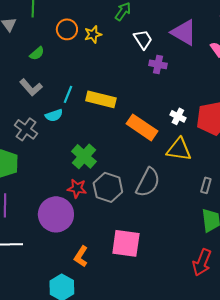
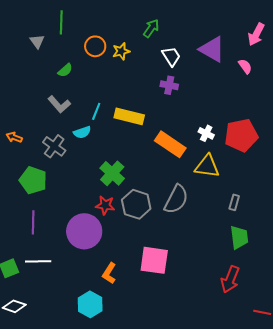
purple cross: (158, 64) -> (169, 85), moved

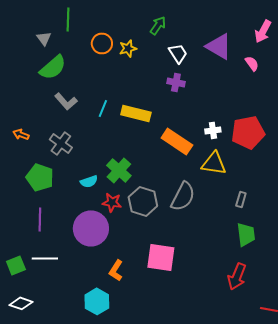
green semicircle: (65, 70) -> (53, 67), moved, size x1.8
cyan semicircle: (82, 132) -> (89, 181), moved
white cross: (206, 133) -> (213, 130), turned -35

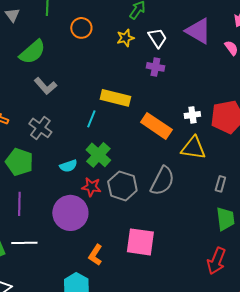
gray triangle: (44, 38) -> (12, 15), moved
yellow star: (128, 48) -> (125, 38), moved
cyan line: (103, 108) -> (91, 119), moved

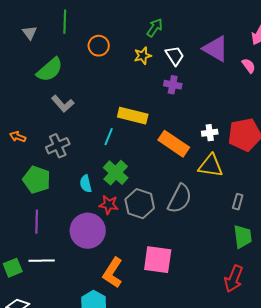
gray cross: (40, 128) -> (58, 146), turned 30
cyan semicircle: (68, 166) -> (86, 184), turned 96
orange L-shape: (95, 255) -> (113, 273), size x1.4

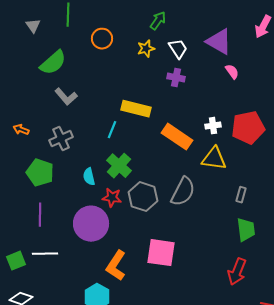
pink semicircle: (249, 66) -> (232, 72), moved

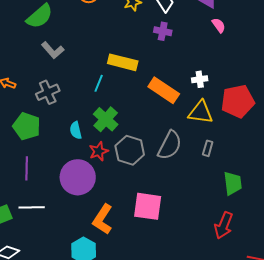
red pentagon: (248, 128) -> (238, 101), moved
gray rectangle: (241, 195) -> (208, 148), moved
red star: (112, 198) -> (99, 151), turned -30

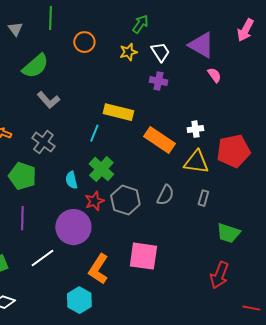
gray cross: (48, 92) -> (43, 142), turned -30
gray semicircle: (170, 145) -> (165, 195), size x0.7
green trapezoid: (233, 183) -> (228, 233), turned 115
white line: (32, 207) -> (42, 258), moved, turned -35

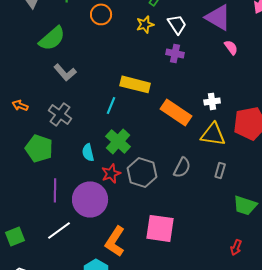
purple line: (22, 218) -> (55, 190), moved
red arrow: (219, 275) -> (236, 247), size x0.6

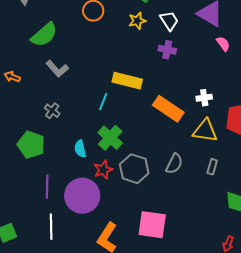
orange arrow: (20, 105) -> (12, 77), moved
gray cross: (60, 114) -> (52, 111), size x0.7
white line: (59, 230) -> (51, 227), turned -55

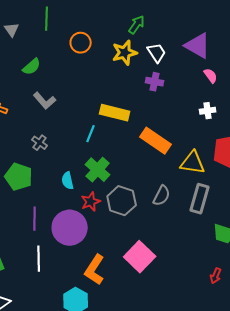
yellow star: (137, 21) -> (125, 53), size x1.4
green semicircle: (44, 35) -> (32, 67), size x0.7
white cross: (204, 98) -> (208, 111), moved
gray rectangle: (212, 167) -> (200, 199), size x1.8
pink square: (152, 225) -> (140, 257), turned 36

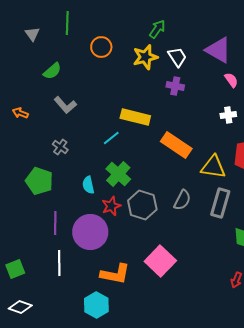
cyan line: (91, 134) -> (111, 138), turned 30
orange L-shape: (95, 270) -> (115, 274), turned -112

